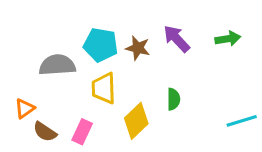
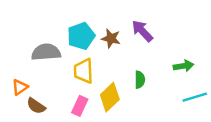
green arrow: (228, 39) -> (183, 66), moved
cyan pentagon: (101, 45) -> (81, 36), turned -30
pink rectangle: (82, 132) -> (80, 106), moved

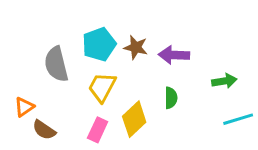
purple arrow: (142, 31) -> (174, 55), moved, turned -45
gray semicircle: (46, 52) -> (56, 64), turned -100
yellow trapezoid: (84, 71) -> (102, 87), turned 30

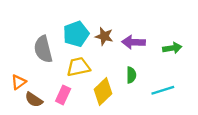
green arrow: (224, 81) -> (172, 48), moved
yellow trapezoid: (102, 87) -> (78, 67), turned 50
cyan line: (238, 119) -> (163, 90), moved
pink rectangle: (98, 130) -> (63, 95), moved

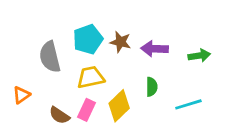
pink rectangle: (63, 95) -> (87, 110), moved
brown semicircle: (34, 100) -> (59, 115), moved

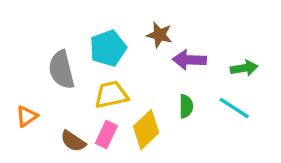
brown star: (120, 42) -> (159, 35), moved
cyan line: (188, 104) -> (234, 108), moved, turned 50

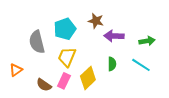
yellow trapezoid: (111, 95) -> (67, 57), turned -55

